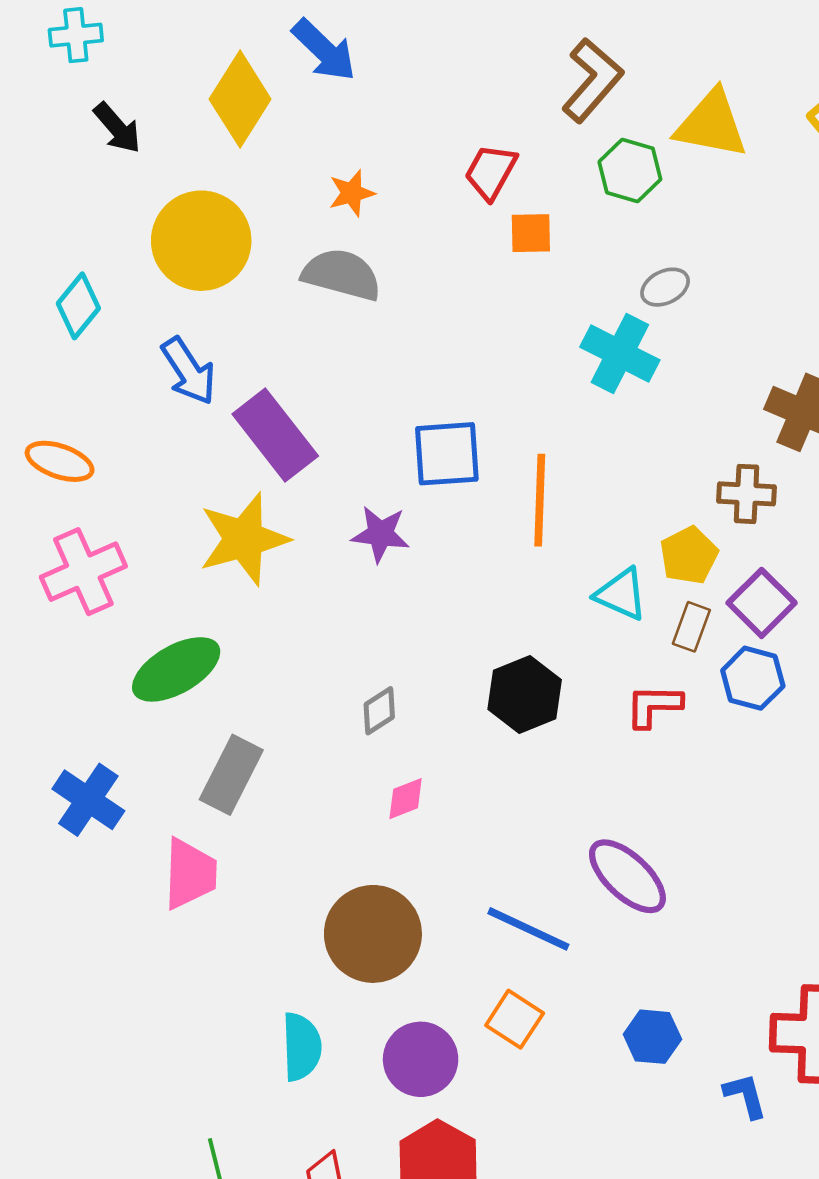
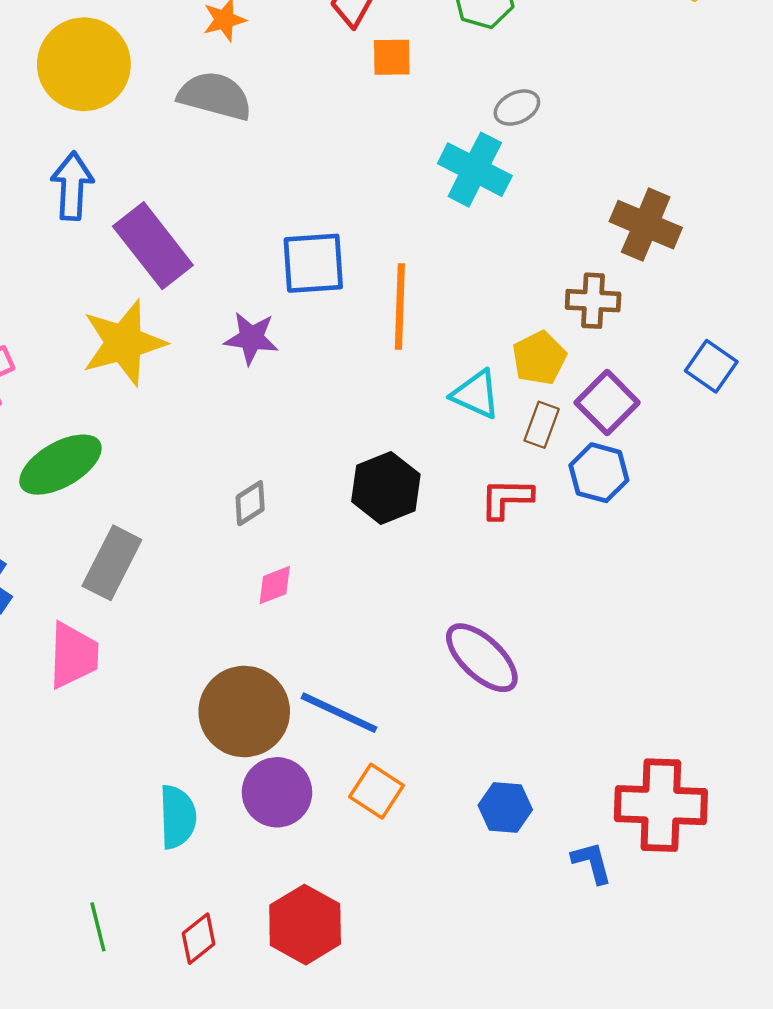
blue arrow: (189, 371) -> (72, 186), turned -144
blue line: (528, 929) -> (339, 713), moved
purple circle: (421, 1059) -> (277, 792), moved

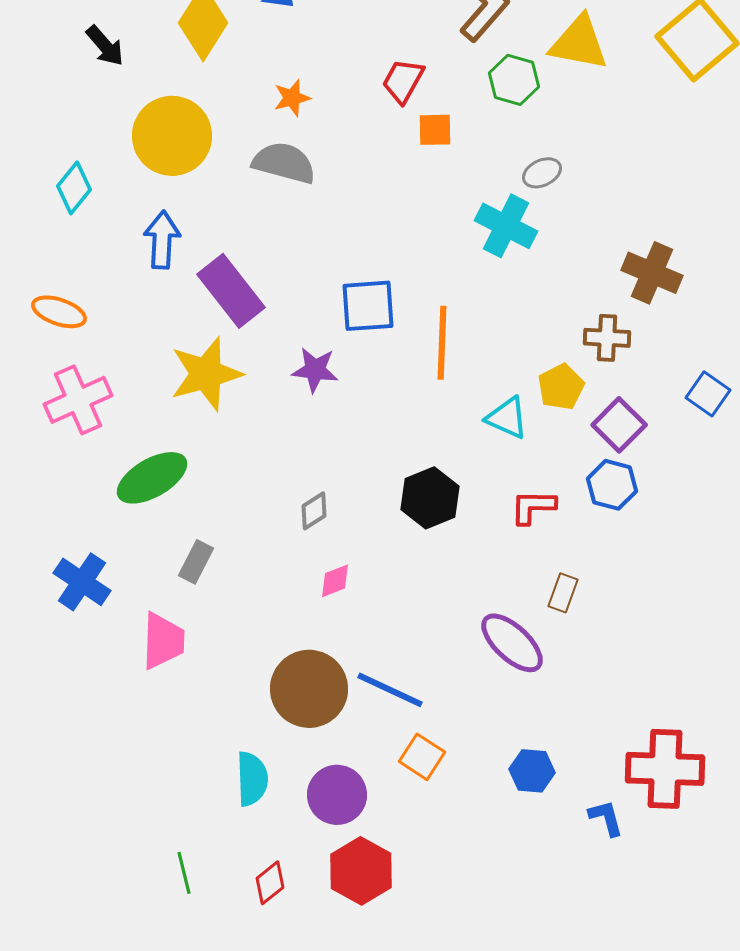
brown rectangle: (542, 425) -> (563, 593), moved
gray rectangle: (112, 563) -> (196, 562), size x0.7
purple circle: (277, 792) -> (337, 795), moved

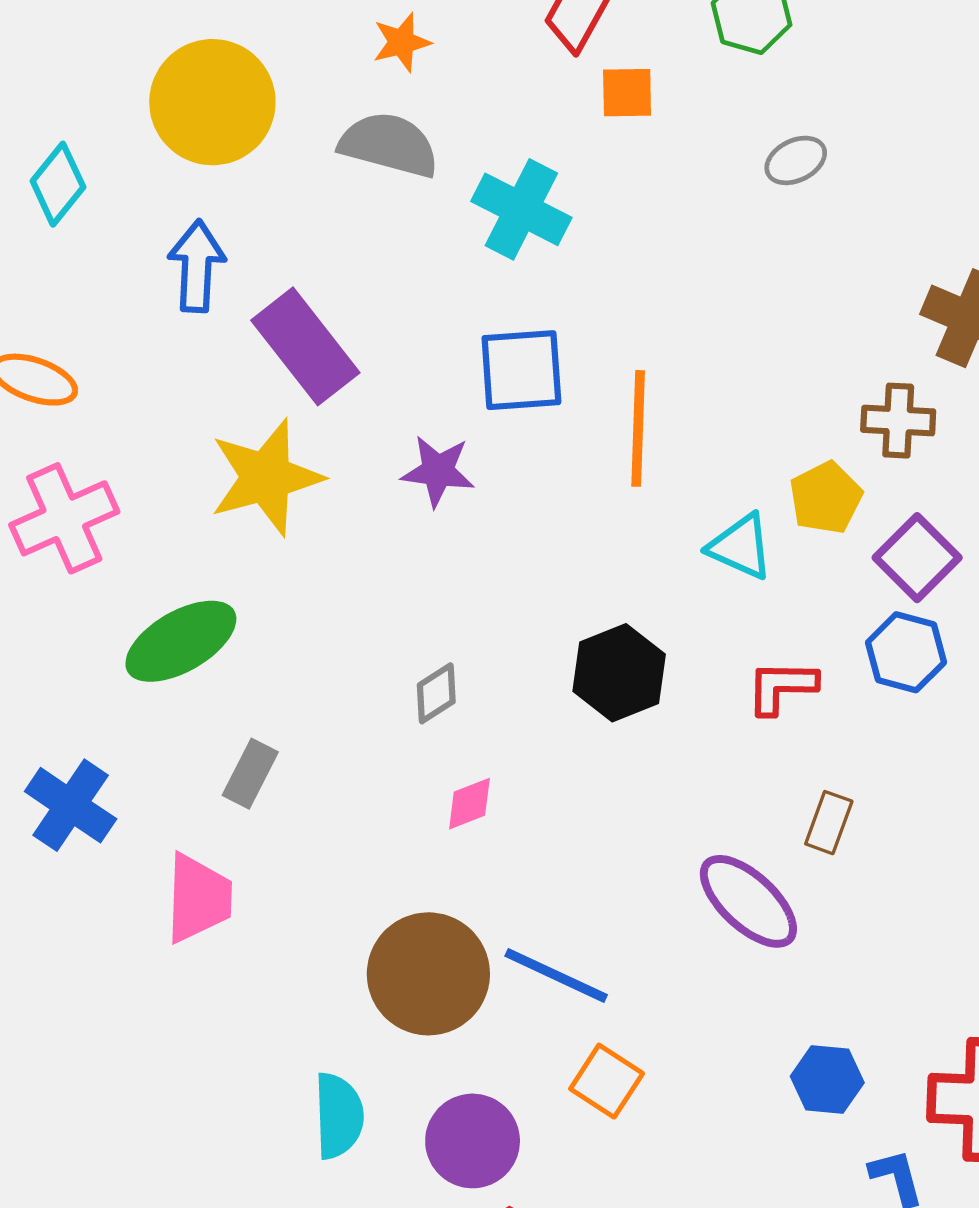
cyan cross: (506, 226) -> (521, 209), moved
blue hexagon: (532, 771) -> (827, 1080), moved

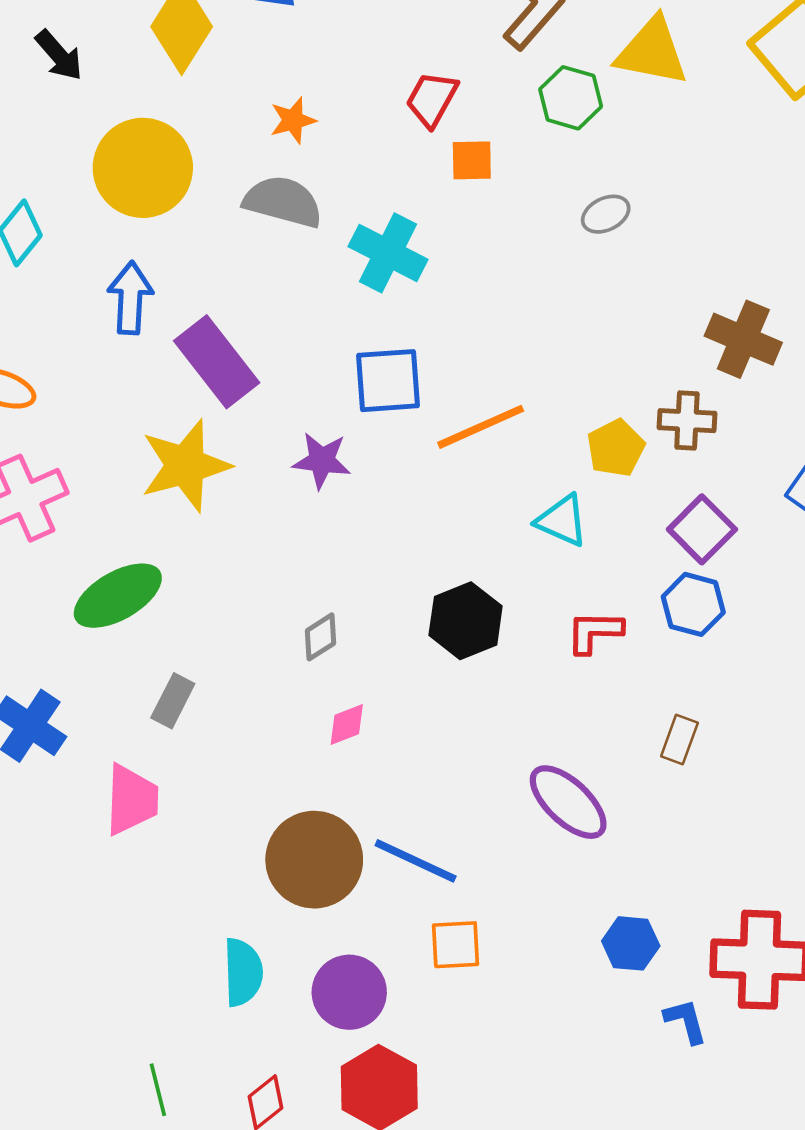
orange line: (638, 428) -> (481, 427), turned 64
yellow pentagon: (826, 498) -> (616, 448), moved
brown rectangle: (829, 823) -> (679, 740), moved
orange square: (607, 1081) -> (456, 945), turned -36

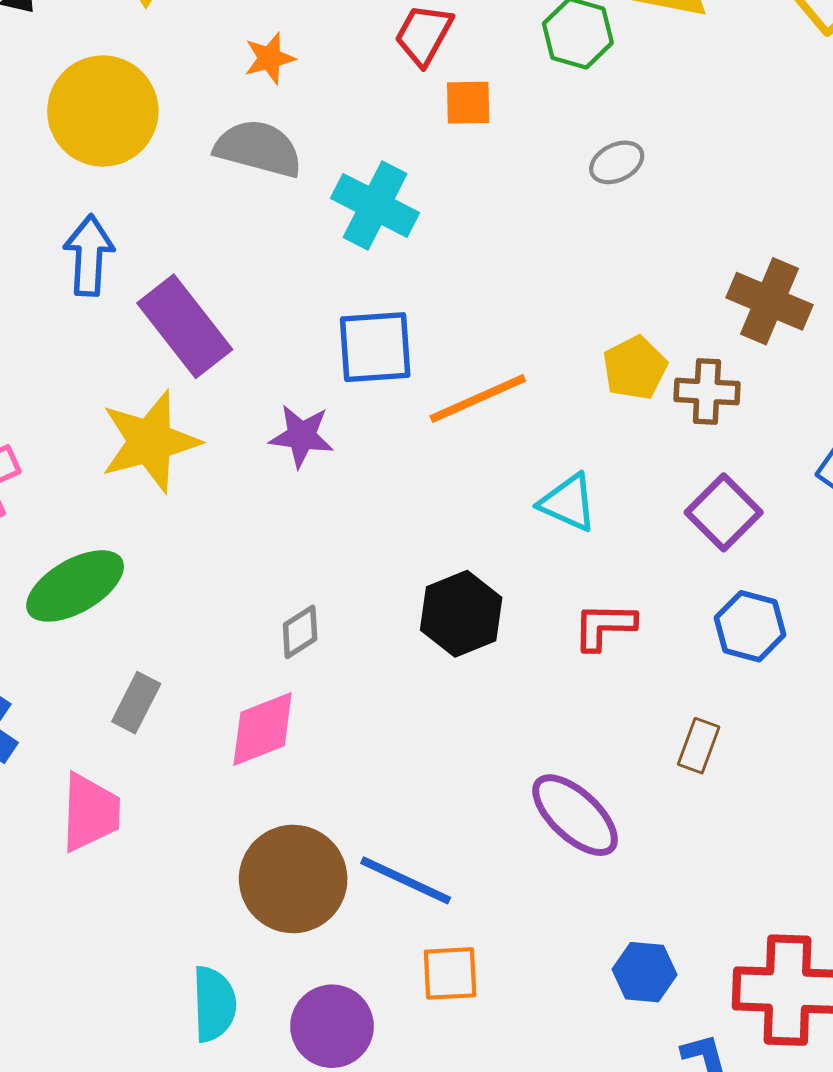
yellow pentagon: (616, 448) -> (635, 368), moved
blue hexagon: (693, 604) -> (750, 626), moved
pink diamond: (347, 725) -> (263, 729), moved, size x1.6

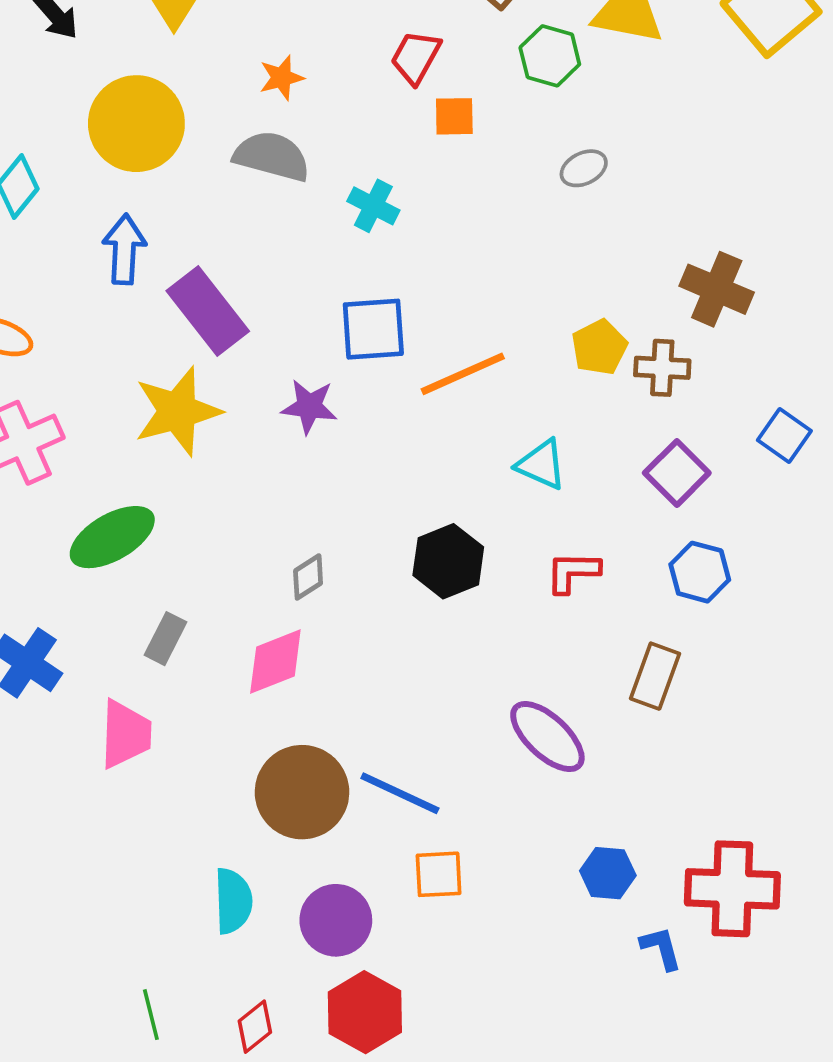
cyan cross: (375, 205) -> (373, 206), size x0.7
brown rectangle: (699, 746) -> (655, 676), size x1.4

